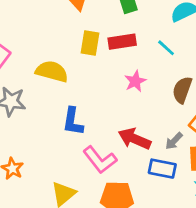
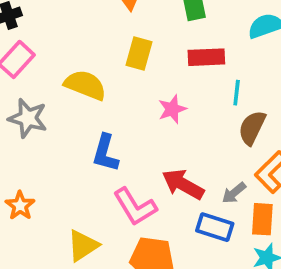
red rectangle: (122, 42) -> (206, 57), moved
cyan line: (166, 48) -> (237, 93), moved, turned 48
pink star: (135, 81) -> (172, 109), moved

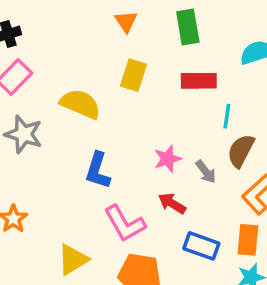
pink star: (172, 109) -> (168, 159), moved
red arrow: (183, 184) -> (172, 203), size x0.7
gray arrow: (234, 193) -> (206, 172), moved, turned -90

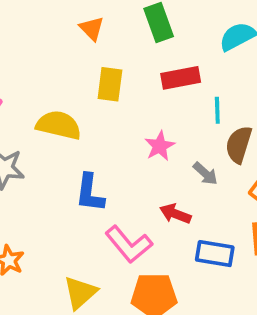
pink star: (168, 159) -> (160, 146), moved

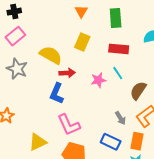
cyan line: (217, 110) -> (118, 73), moved, turned -48
gray arrow: (205, 174) -> (120, 118), moved
red arrow: (175, 214) -> (67, 73), moved, turned 140

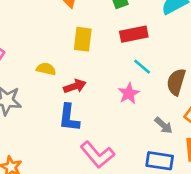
yellow semicircle: (51, 55) -> (46, 69), size x0.6
pink star: (98, 80) -> (129, 93), moved

